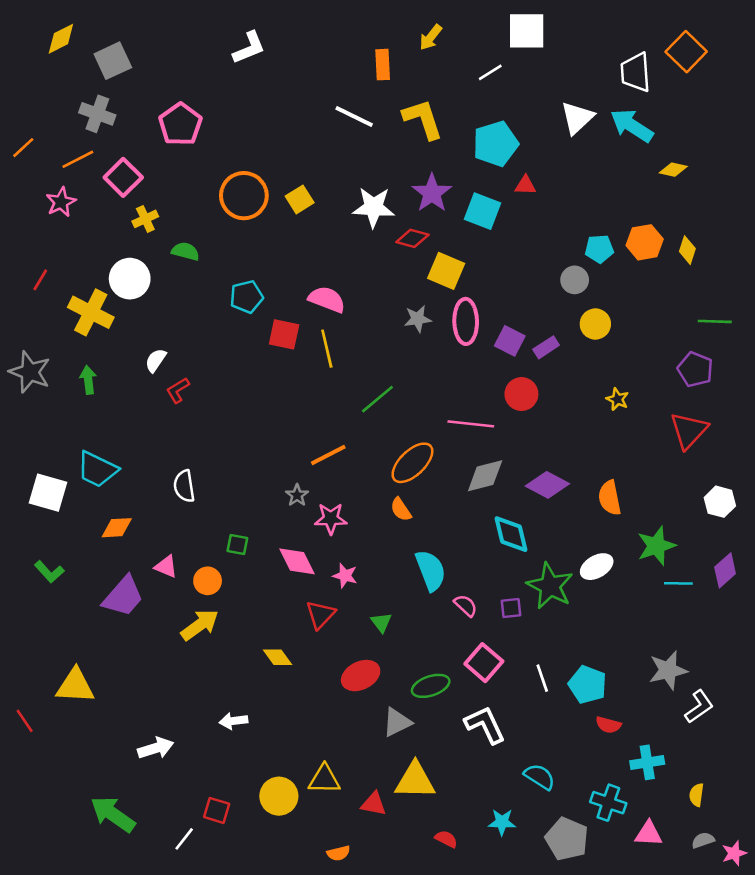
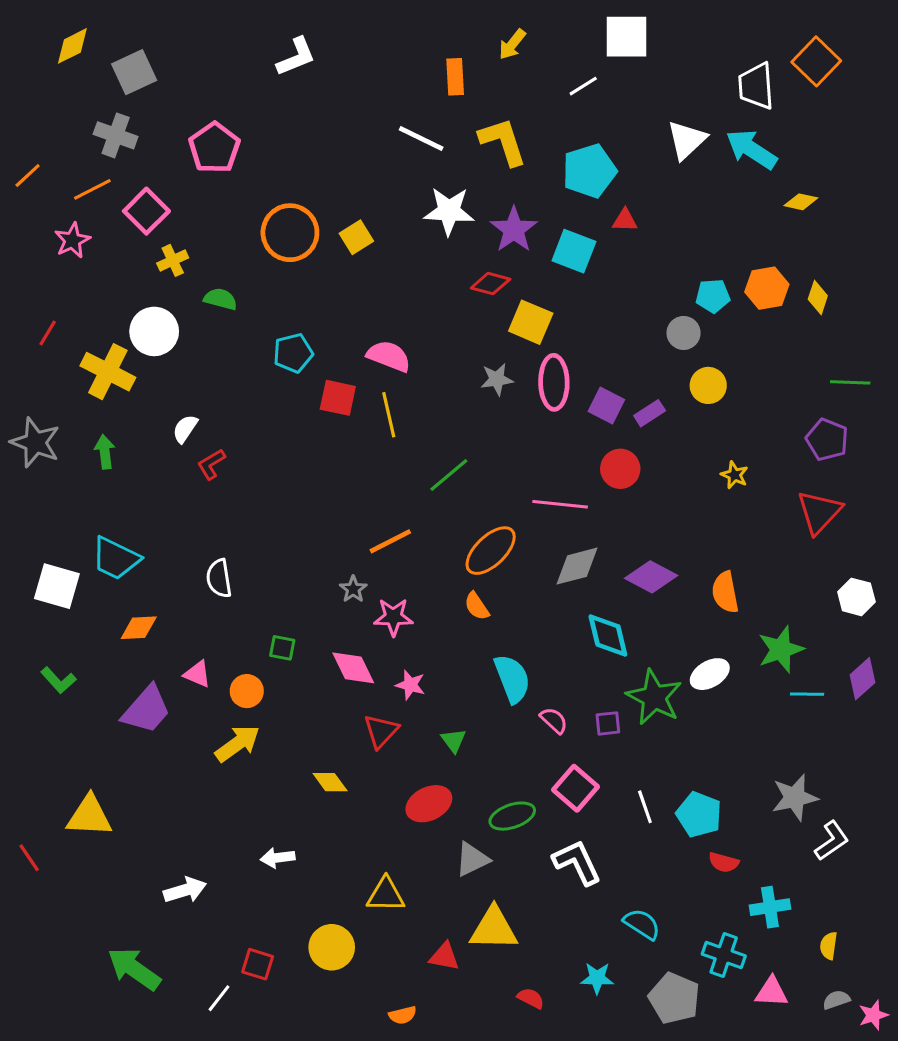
white star: (374, 207) -> (449, 211), moved
yellow triangle: (324, 779) -> (386, 895), moved

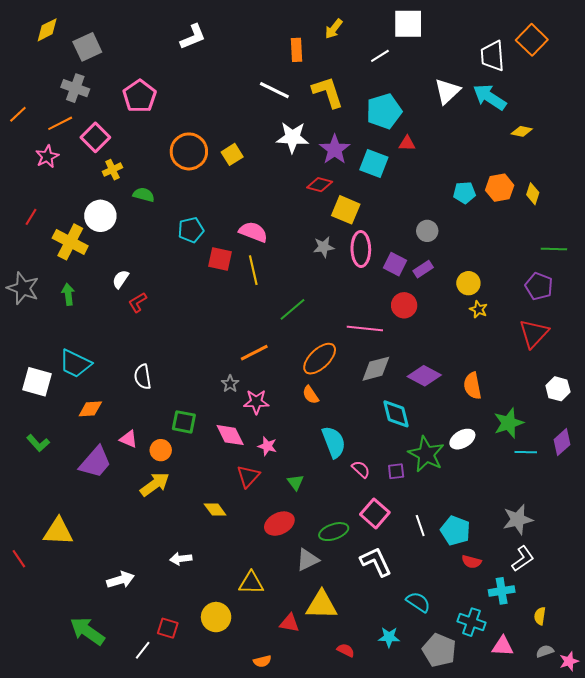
gray circle: (684, 333) -> (427, 231), moved
yellow circle: (708, 385) -> (468, 283), moved
green square: (282, 648) -> (184, 422), size x1.4
white L-shape: (832, 841) -> (523, 559), moved

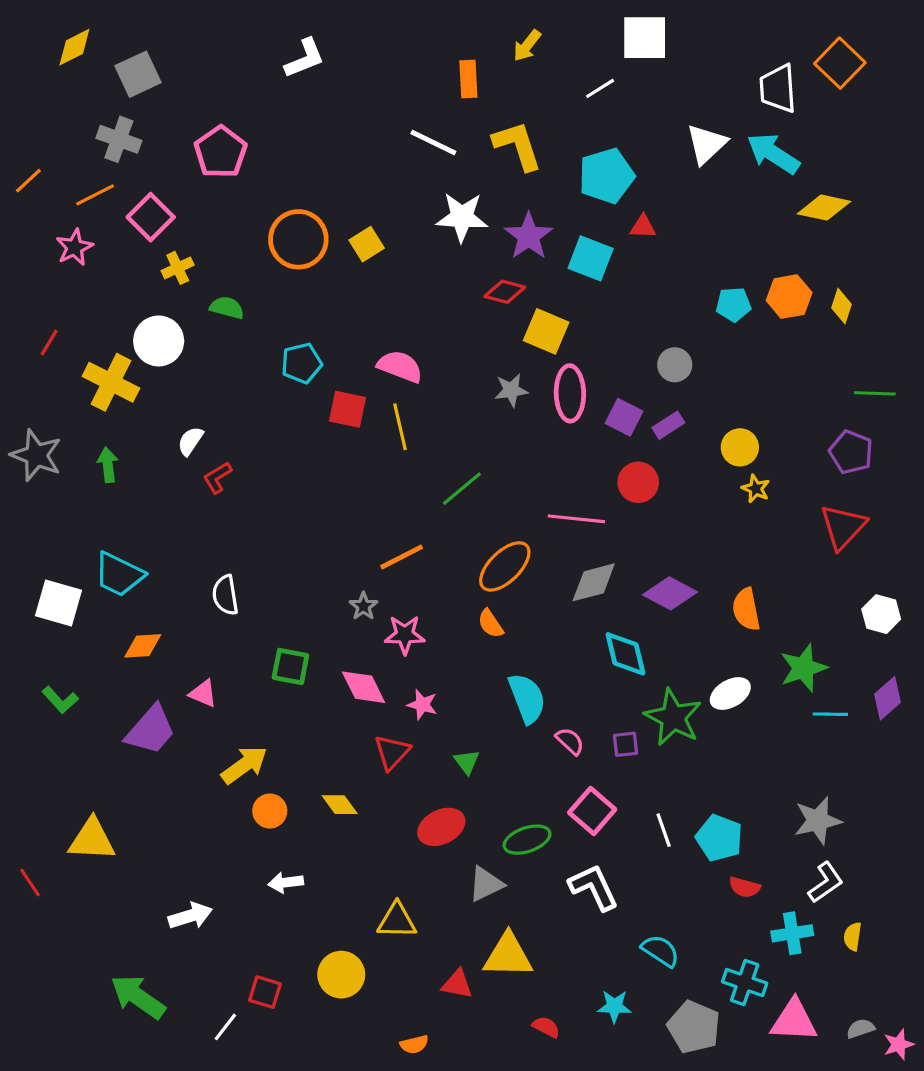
yellow diamond: (522, 131) -> (824, 208), size x1.5
orange circle: (161, 450) -> (270, 811), moved
yellow semicircle: (540, 616) -> (853, 936), moved
pink triangle: (503, 646) -> (794, 1021), size x1.4

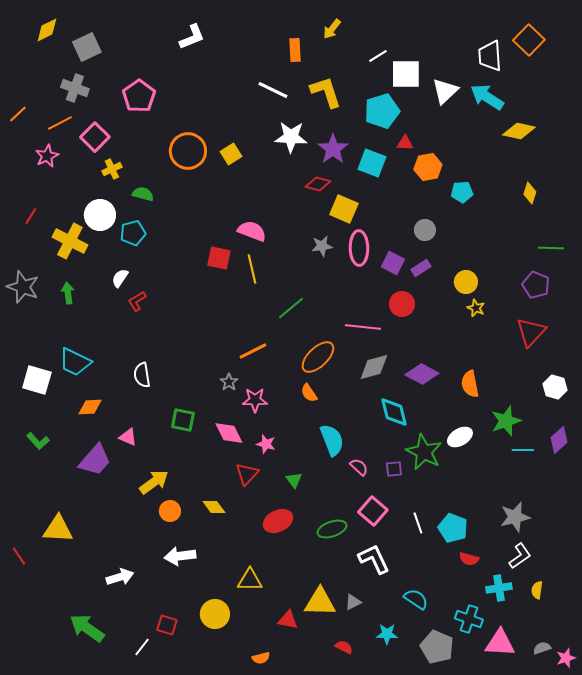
white square: (645, 38) -> (406, 74), moved
orange hexagon: (789, 297) -> (428, 167), moved
cyan pentagon: (302, 363) -> (133, 233), moved
white arrow: (286, 882) -> (180, 556), size x1.4
gray triangle: (486, 884) -> (353, 602), moved, size x0.7

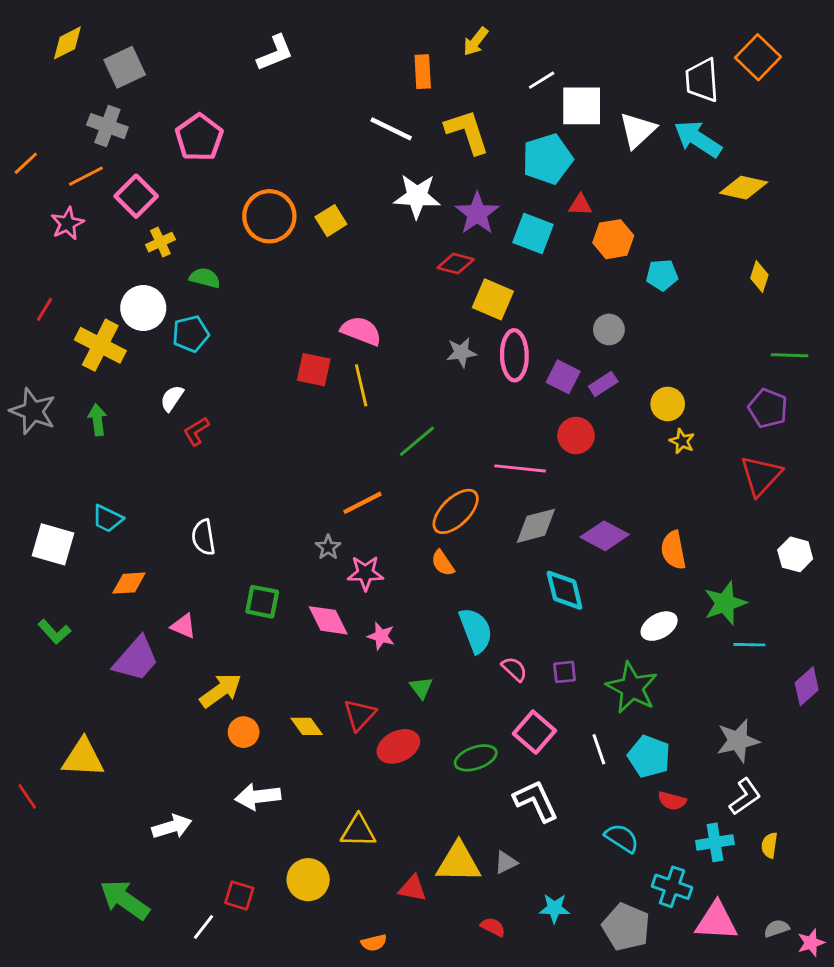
cyan trapezoid: (75, 362) -> (107, 519), size x0.7
purple diamond: (559, 440) -> (807, 686), moved
green star: (424, 452) -> (632, 688), moved
red triangle: (247, 474) -> (360, 715), moved
cyan semicircle: (416, 599) -> (622, 838), moved

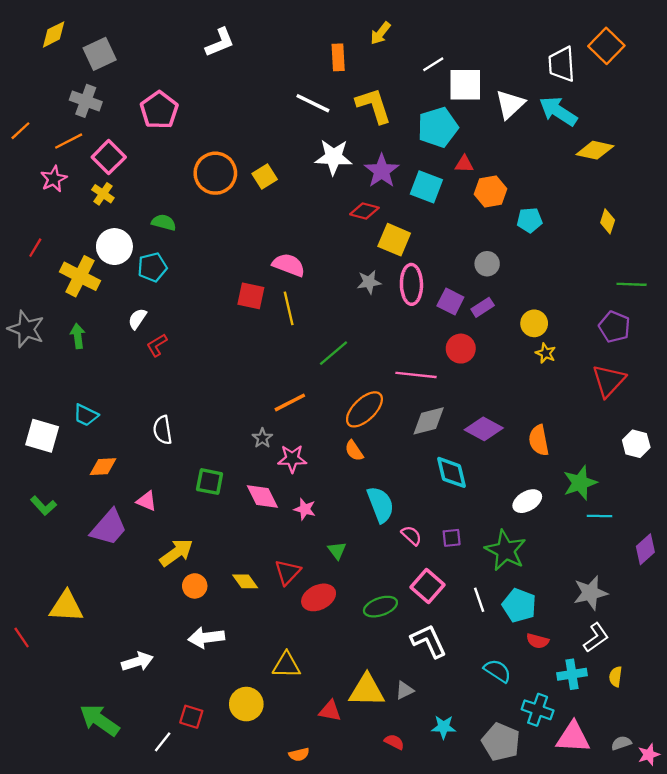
yellow cross: (160, 242) -> (103, 194), moved, turned -30

